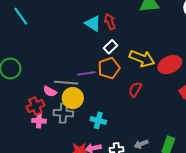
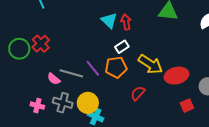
purple line: (86, 73) -> (93, 68), turned 48
yellow circle: (73, 98) -> (88, 103), moved
red cross: (35, 106) -> (41, 44), moved, turned -30

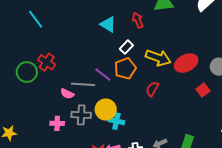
red arrow: (126, 22) -> (138, 20), moved

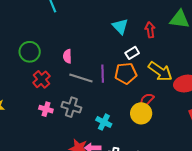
red cross: (47, 62) -> (41, 79), moved
purple line: (103, 75) -> (103, 74), turned 36
pink semicircle: (67, 94) -> (67, 56), moved, turned 48
yellow circle: (106, 110) -> (141, 113), moved

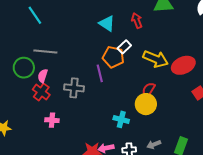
pink semicircle: (67, 56) -> (43, 76), moved, turned 32
orange pentagon: (126, 73) -> (113, 57), moved, turned 30
gray line: (81, 78) -> (45, 51), moved
gray cross: (71, 107) -> (74, 88), moved
cyan cross: (104, 122) -> (121, 119), moved

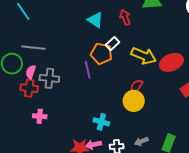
gray cross: (74, 88) -> (49, 78), moved
red cross: (41, 92) -> (29, 88), turned -30
cyan cross: (121, 119) -> (101, 122), moved

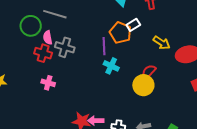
yellow arrow: (144, 56) -> (162, 43), size x0.7
pink semicircle: (31, 72) -> (48, 38), turned -40
cyan cross: (101, 122) -> (111, 66), moved

